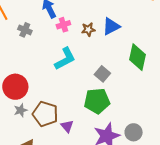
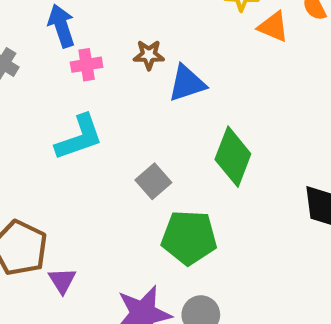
brown star: (88, 29) -> (149, 55), moved
green pentagon: (97, 101) -> (189, 237), moved

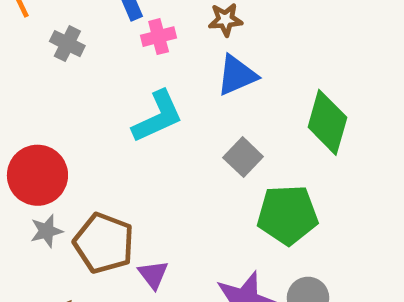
blue triangle: (187, 83) -> (237, 75), moved

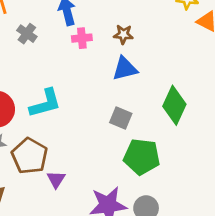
cyan L-shape: (158, 117) -> (45, 103), moved
gray square: (243, 157) -> (121, 118), turned -30

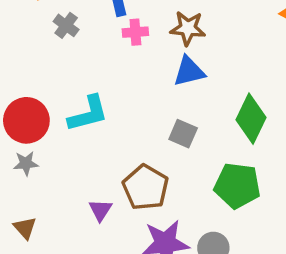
brown star: (123, 34) -> (188, 28), size x1.4
brown pentagon: (30, 156) -> (146, 187), moved
green pentagon: (142, 157) -> (237, 186), moved

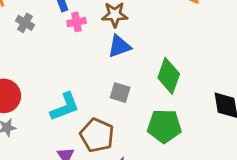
cyan L-shape: (88, 114) -> (65, 107), moved

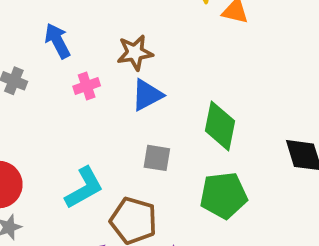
pink cross: (77, 22) -> (87, 86), moved

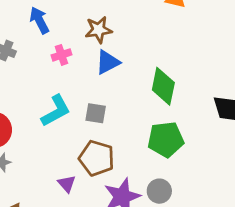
gray square: (157, 158) -> (96, 113), moved
cyan L-shape: (84, 188) -> (56, 111), moved

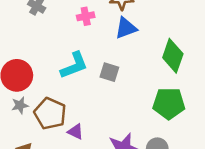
brown pentagon: (97, 158) -> (50, 113), moved
purple triangle: (67, 184) -> (76, 132), turned -30

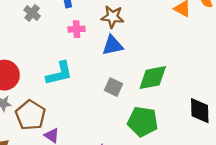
green diamond: (173, 56) -> (153, 78), turned 52
gray square: (109, 72) -> (113, 87), moved

